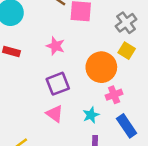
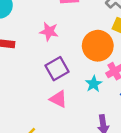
cyan star: (91, 115) -> (94, 84), moved

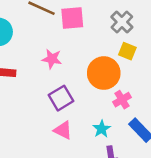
cyan star: (94, 84) -> (102, 129), moved

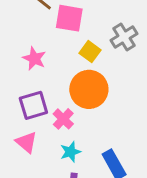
yellow square: (127, 51) -> (90, 52), moved
pink cross: (122, 100) -> (63, 119), moved, turned -30

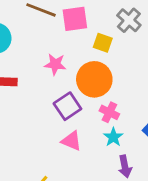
orange circle: (89, 89) -> (94, 79), moved
pink cross: (63, 119) -> (109, 112), moved

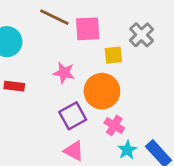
yellow square: (103, 43) -> (113, 55), turned -30
cyan star: (113, 137) -> (127, 150), moved

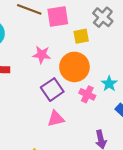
cyan star: (127, 150) -> (109, 84), moved
pink triangle: (74, 151) -> (56, 119), turned -36

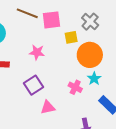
orange circle: (74, 67) -> (90, 55), moved
purple square: (52, 90) -> (33, 85), moved

